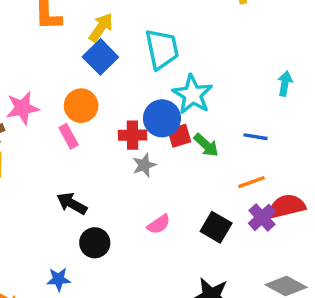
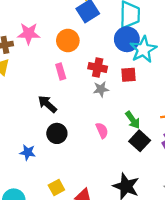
blue circle: (162, 118) -> (127, 39), moved
pink rectangle: (69, 136) -> (61, 71), moved
green arrow: (206, 145) -> (133, 120), moved
pink semicircle: (159, 224) -> (102, 130), turned -91

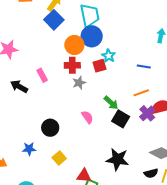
orange circle: (68, 41) -> (74, 45), moved
cyan star: (143, 49) -> (109, 56), moved, size x0.6
black arrow: (47, 104) -> (19, 86), moved
yellow square: (56, 188) -> (59, 158), moved

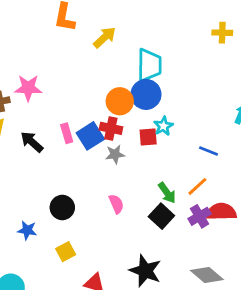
blue square: (54, 20) -> (90, 136), moved
orange line: (141, 93) -> (197, 186), turned -35
green arrow: (111, 103) -> (167, 193), moved

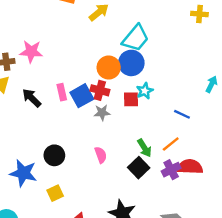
cyan trapezoid: (149, 65) -> (136, 38), turned 36
blue star: (27, 230) -> (23, 173), size x1.6

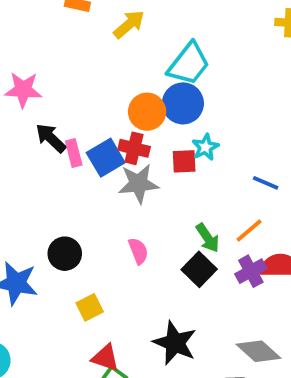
black arrow: (32, 98) -> (51, 138), moved
gray star: (102, 113) -> (138, 184), size x1.5
yellow square: (55, 193) -> (90, 307), moved

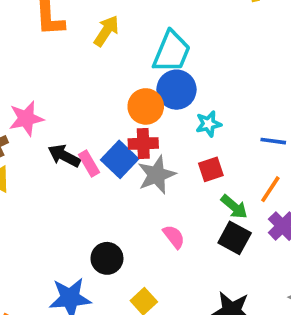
cyan star: (205, 147) -> (209, 124), turned 30
red square: (184, 161) -> (211, 169), moved

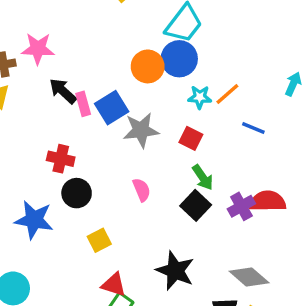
red cross: (143, 143) -> (61, 159), moved
red square: (211, 169) -> (191, 138), turned 30
orange line: (270, 189) -> (227, 94), moved

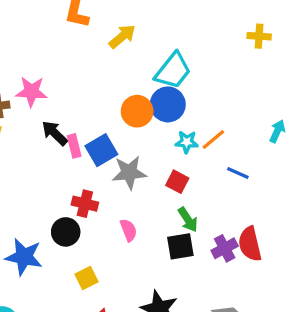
red cross: (61, 159) -> (85, 204), moved
red semicircle: (268, 201) -> (250, 244), turned -104
black square: (196, 205) -> (180, 246), turned 36

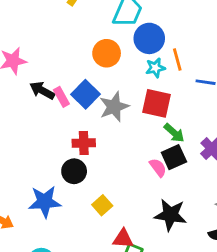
blue circle: (168, 104) -> (149, 38), moved
orange line: (213, 140) -> (177, 60), turned -50
red square: (177, 182) -> (157, 103), size x1.5
pink semicircle: (129, 230) -> (158, 168), moved

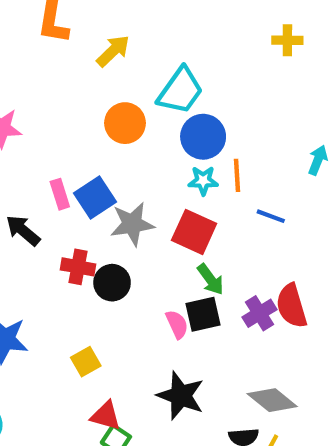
orange circle: (107, 53) -> (125, 123), moved
black arrow: (42, 90) -> (23, 230), moved
black circle: (74, 171) -> (112, 283), moved

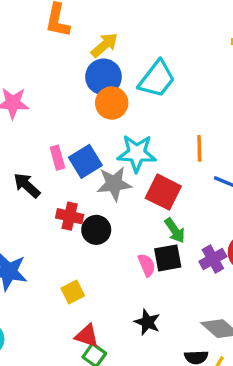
blue circle: (203, 137) -> (104, 77), moved
cyan star: (203, 181) -> (137, 153), moved, size x1.6
black star: (181, 396) -> (147, 322), size x0.7

